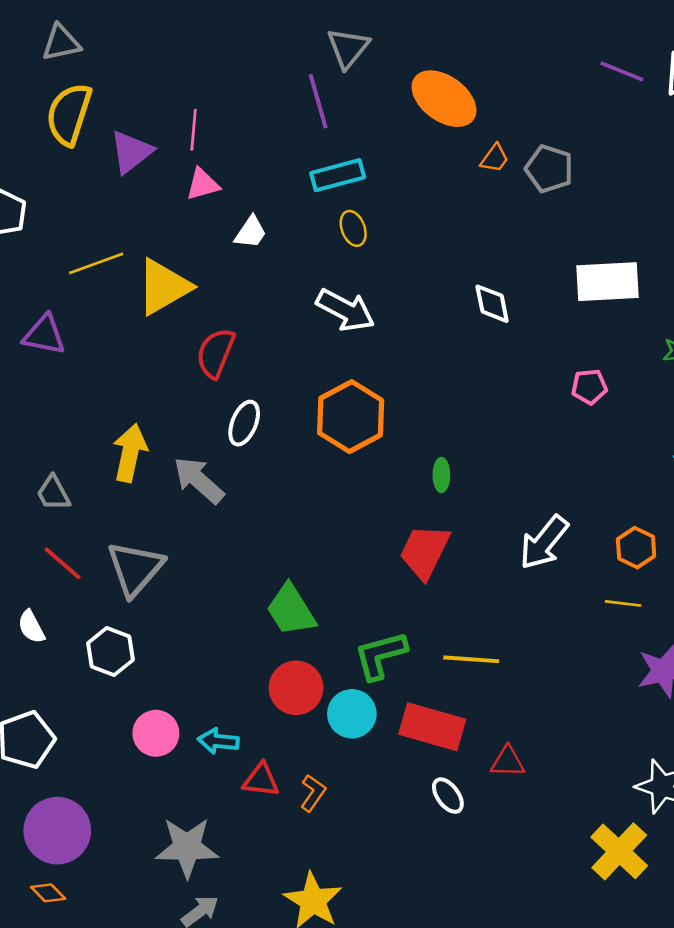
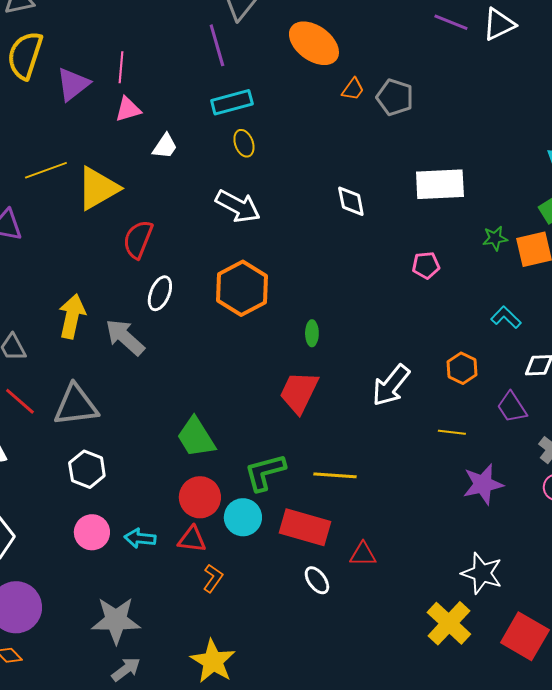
orange hexagon: (636, 548) -> (462, 368), moved
gray triangle: (135, 568) -> (76, 405), turned 42
white hexagon: (110, 651) -> (87, 469), moved
red triangle: (261, 780) -> (192, 539), moved

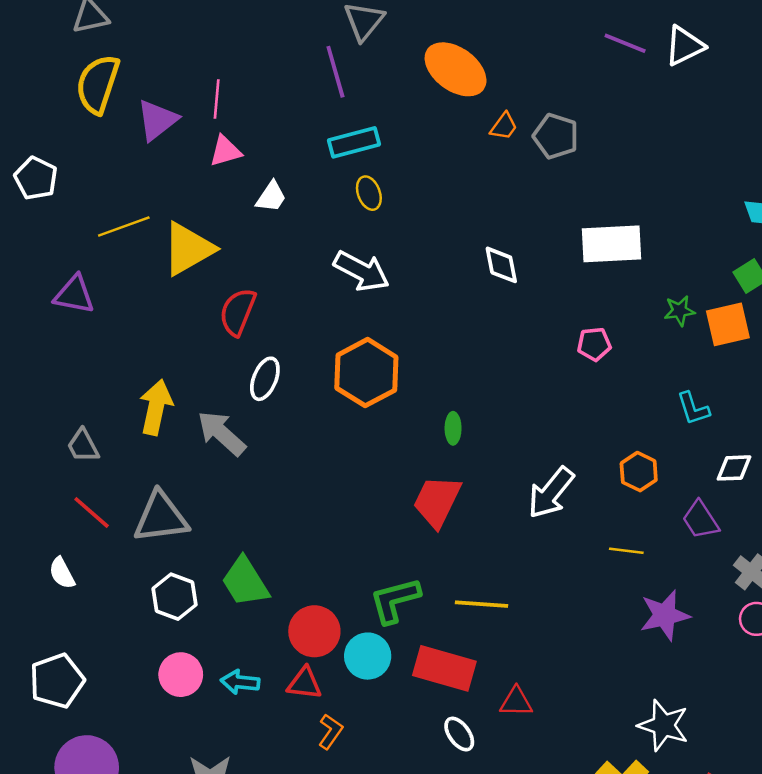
cyan L-shape: (506, 317) -> (693, 408), turned -152
green trapezoid: (196, 437) -> (245, 582), moved

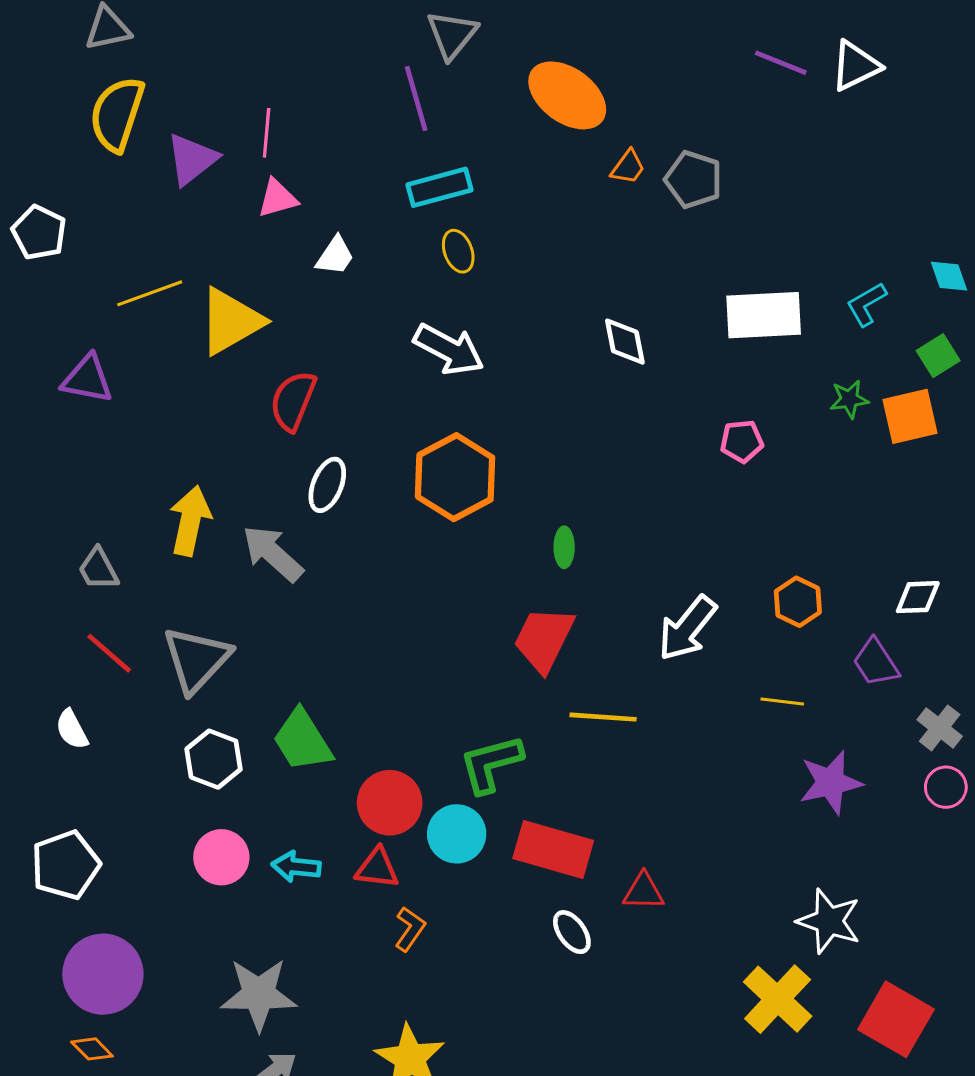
cyan L-shape: (693, 408) -> (866, 304), moved, turned 78
gray triangle: (161, 517) -> (196, 659), turned -40
yellow line: (482, 604) -> (603, 717), moved

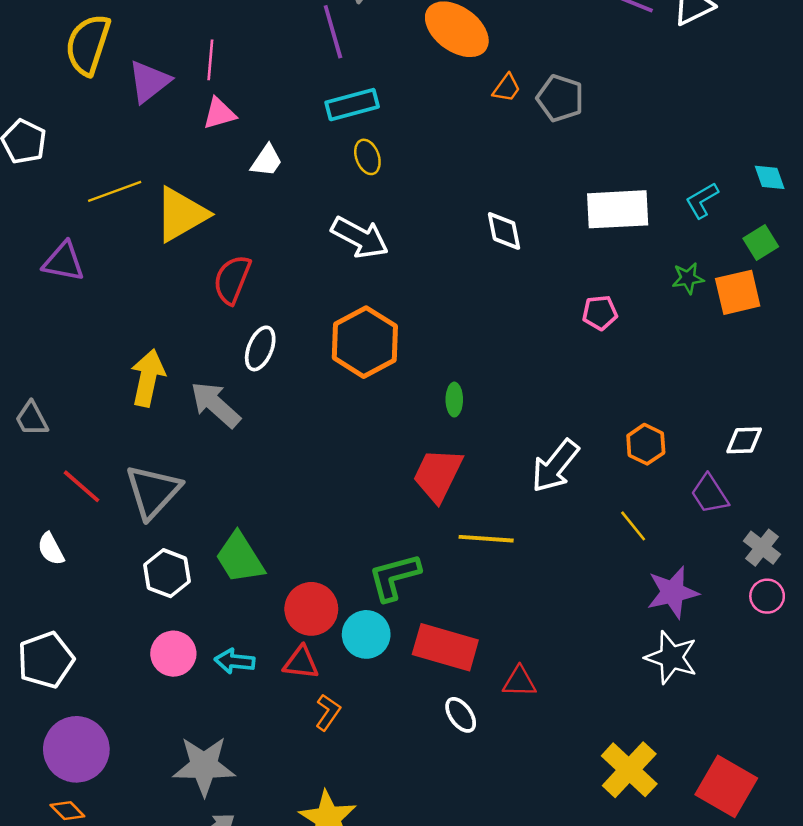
gray trapezoid: (98, 569) -> (32, 419), moved
yellow line: (782, 701) -> (633, 526), turned 44
white star: (829, 921) -> (671, 657), moved

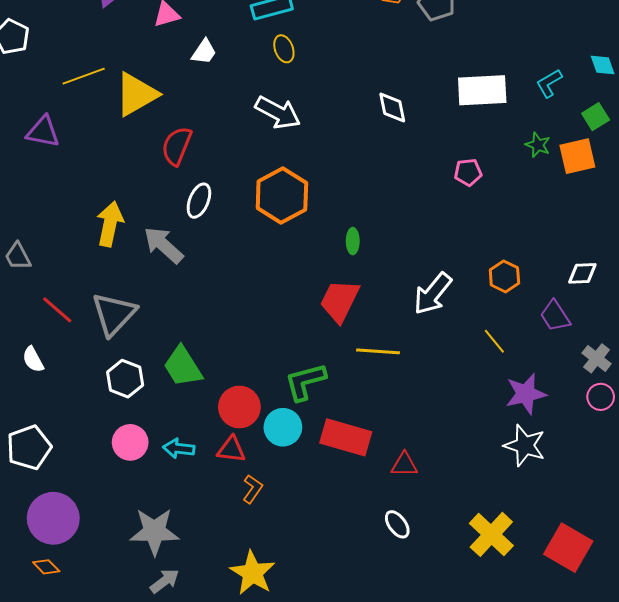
green star: (688, 278) -> (538, 145), turned 30
white ellipse: (461, 715) -> (397, 524), moved

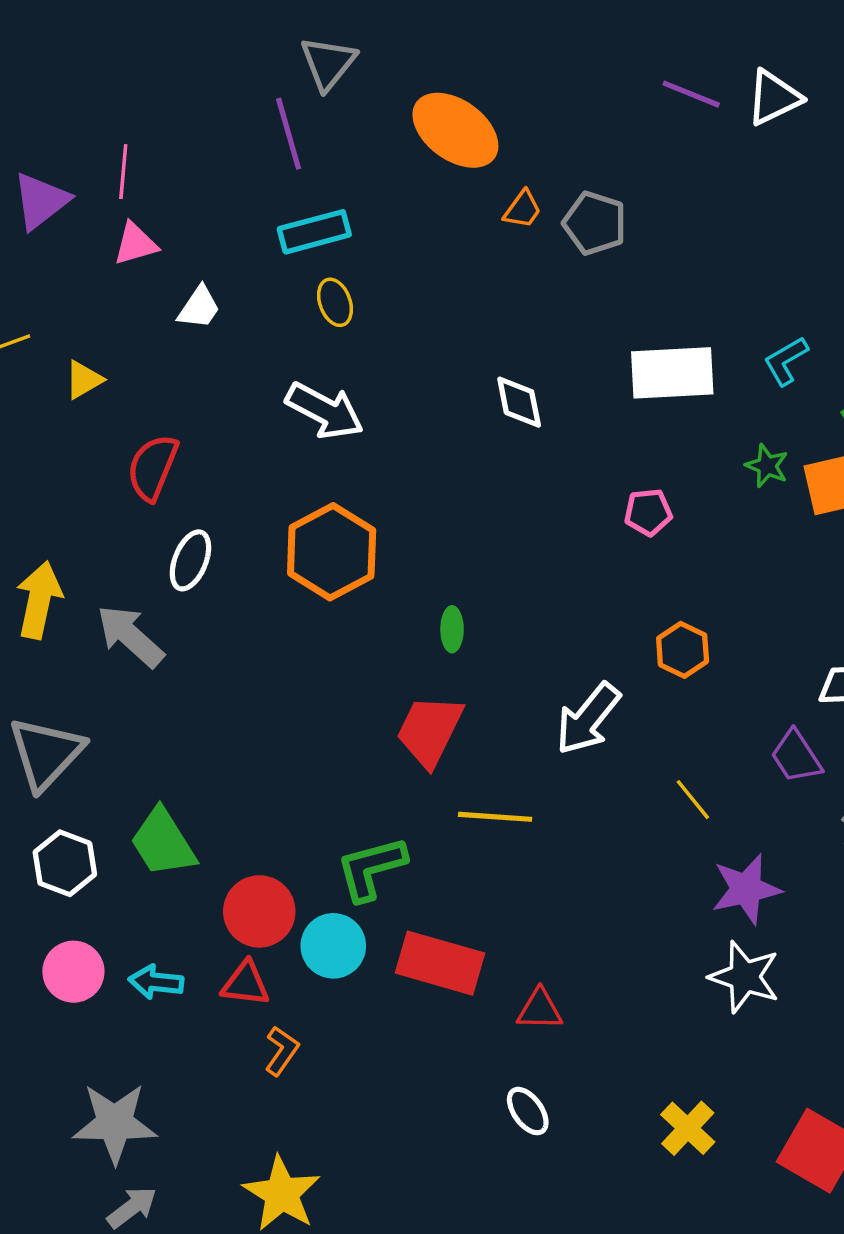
yellow triangle: (136, 94) -> (84, 380), size x0.5
orange hexagon: (504, 276) -> (683, 650), moved
yellow cross: (491, 534) -> (688, 1128), size x0.7

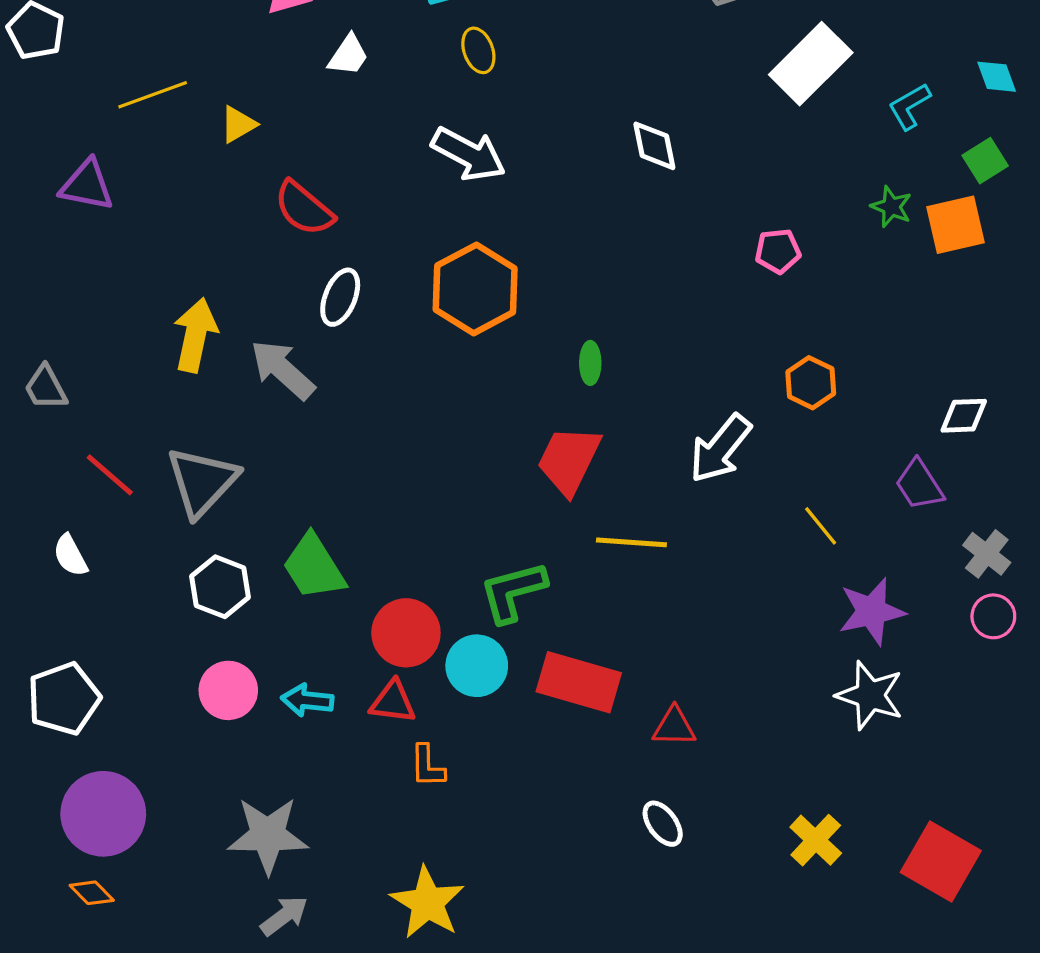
white rectangle: (672, 373) -> (811, 64), moved, turned -42
red semicircle: (153, 467) -> (304, 208), turned -72
orange L-shape: (282, 1051) -> (427, 766), turned 144

